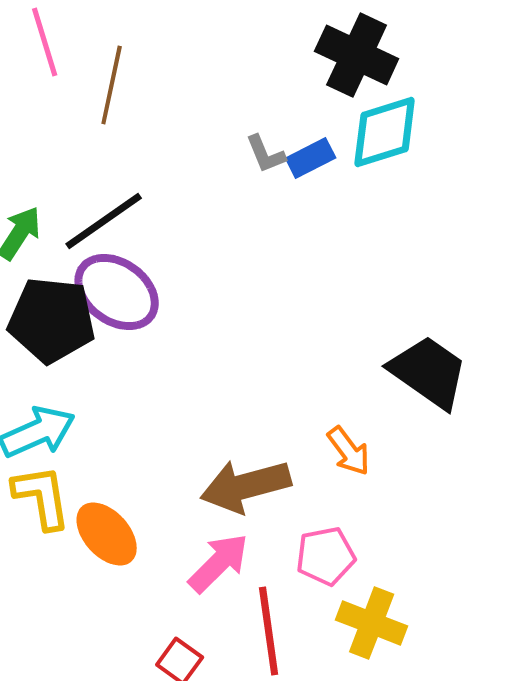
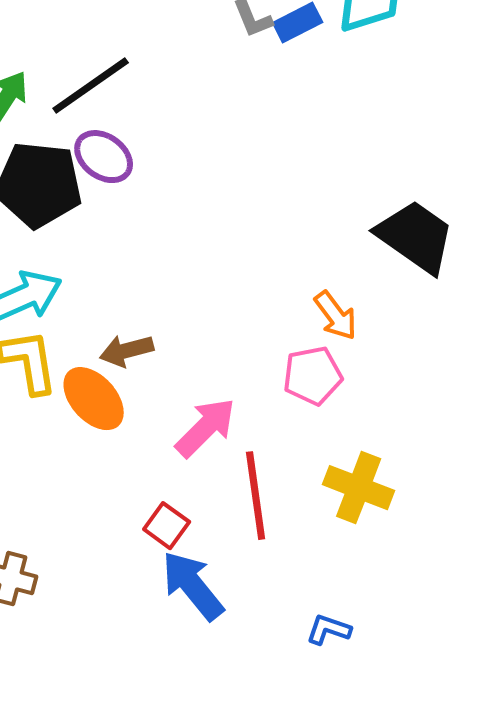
purple ellipse: (117, 292) -> (104, 157), size x0.7
brown arrow: (246, 486) -> (127, 351), moved, size x0.6
pink pentagon: (326, 556) -> (313, 376), moved

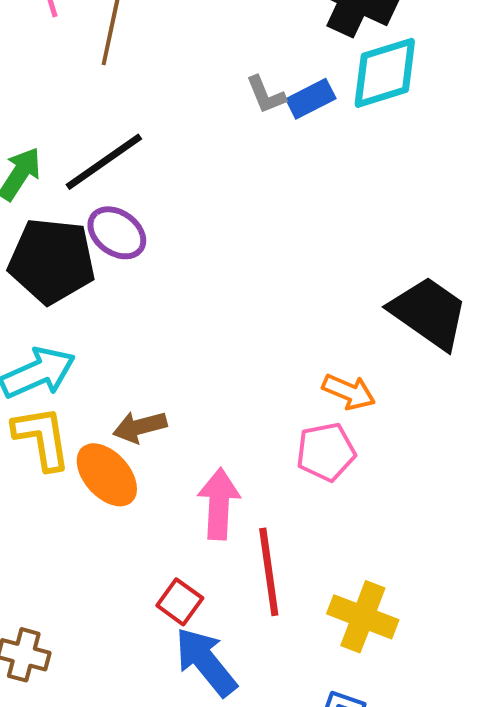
orange arrow: (336, 316) -> (349, 392), turned -30
pink arrow: (206, 428) -> (219, 504), turned -42
yellow cross: (359, 488) -> (363, 617), moved

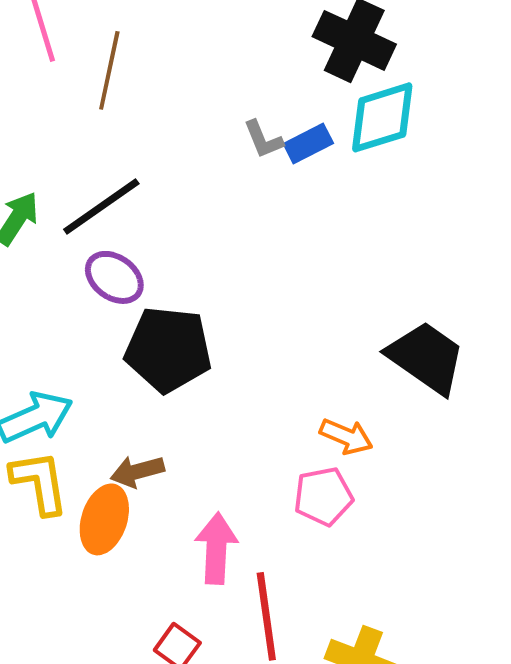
black pentagon: (52, 261) -> (168, 349), moved
orange ellipse: (107, 475) -> (104, 519), turned 60

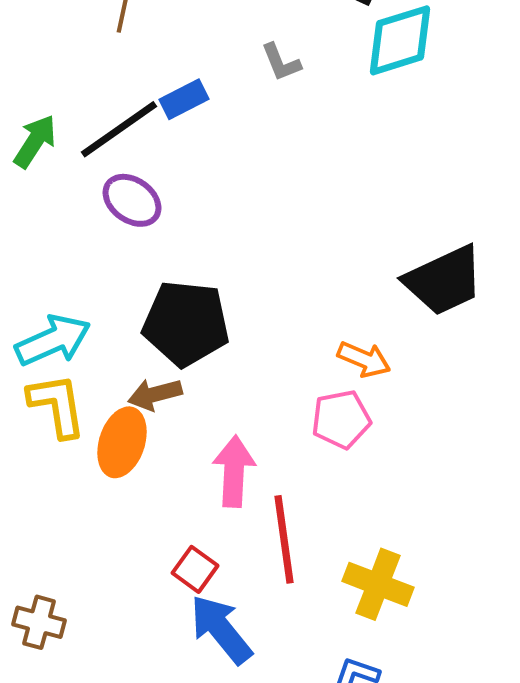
blue rectangle: (308, 143) -> (184, 99), moved
black pentagon: (168, 349) -> (186, 323), moved
black trapezoid: (426, 357) -> (444, 280), turned 120

